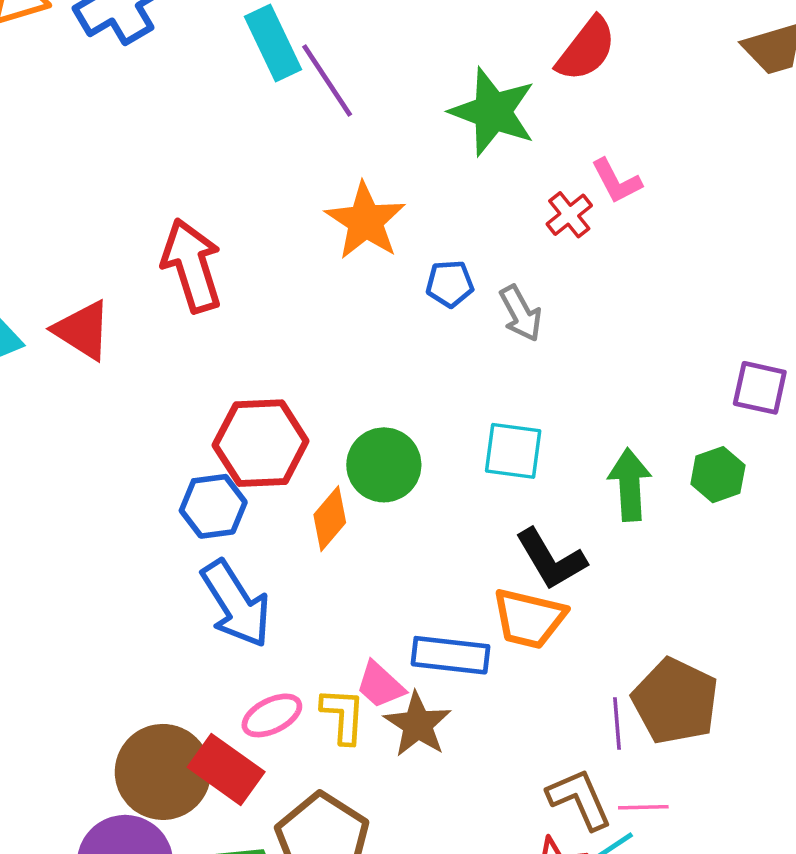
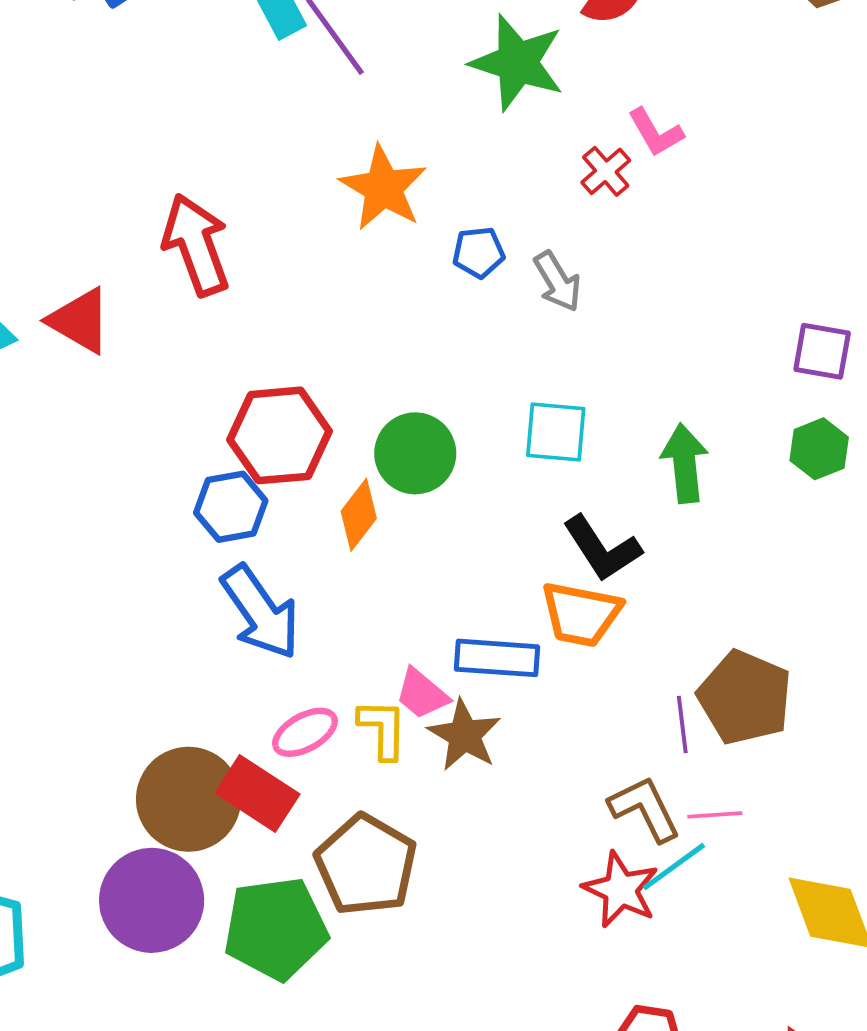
green hexagon: (718, 475) -> (819, 449), moved

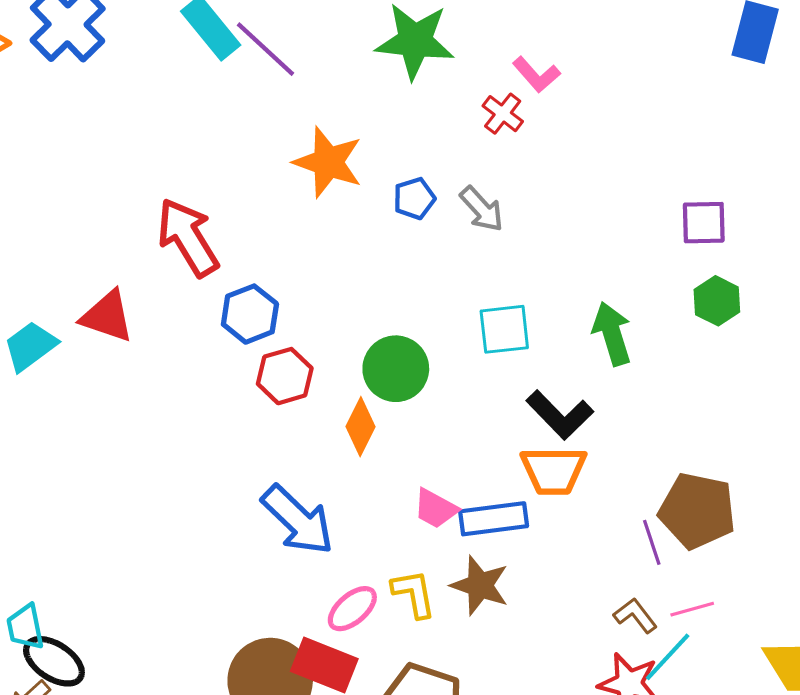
red hexagon: (280, 435) -> (285, 376), size x0.7
blue hexagon: (231, 507) -> (250, 314), moved
pink trapezoid: (422, 694) -> (435, 509), moved
brown L-shape: (645, 809) -> (635, 615), size x0.7

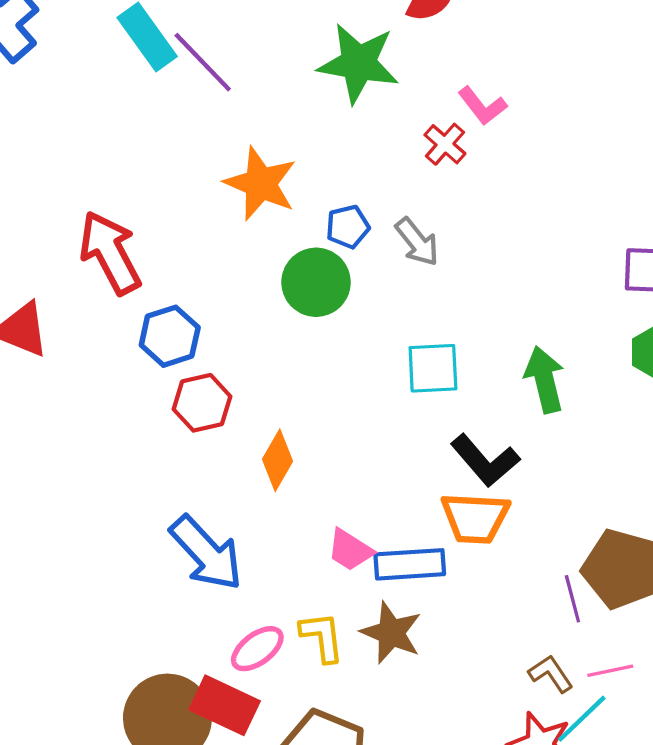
green circle: (396, 369) -> (316, 282), moved

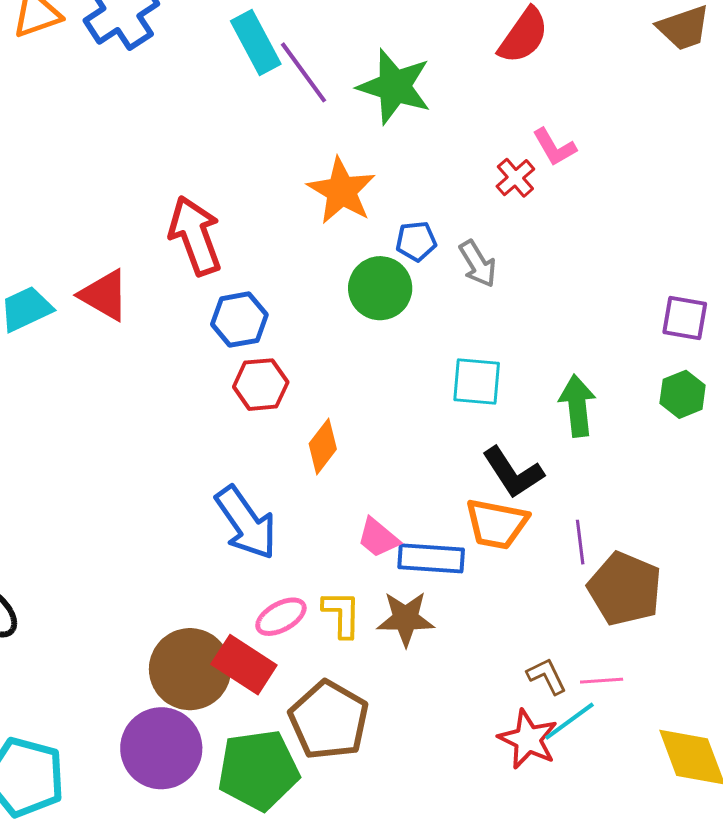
green star: (358, 63) -> (394, 86), moved
purple line: (572, 599) -> (580, 542), moved
brown star: (391, 633) -> (406, 619), turned -30

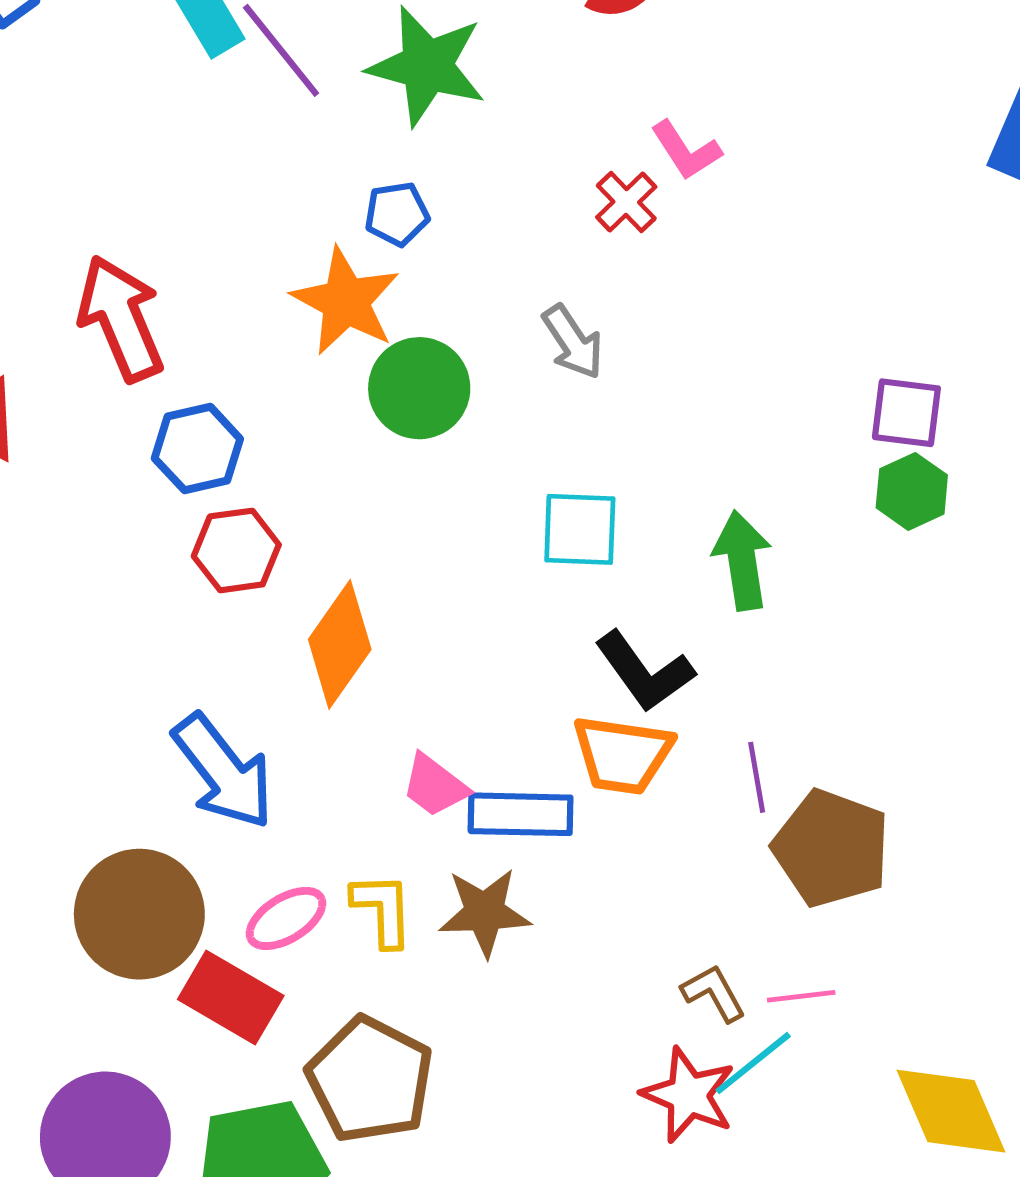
orange star: (342, 191) -> (346, 301), moved
blue pentagon: (416, 241) -> (397, 214), moved
green hexagon: (683, 394) -> (912, 491), moved
orange diamond: (323, 446) -> (340, 644), size x1.4
brown circle: (190, 669) -> (139, 914), moved

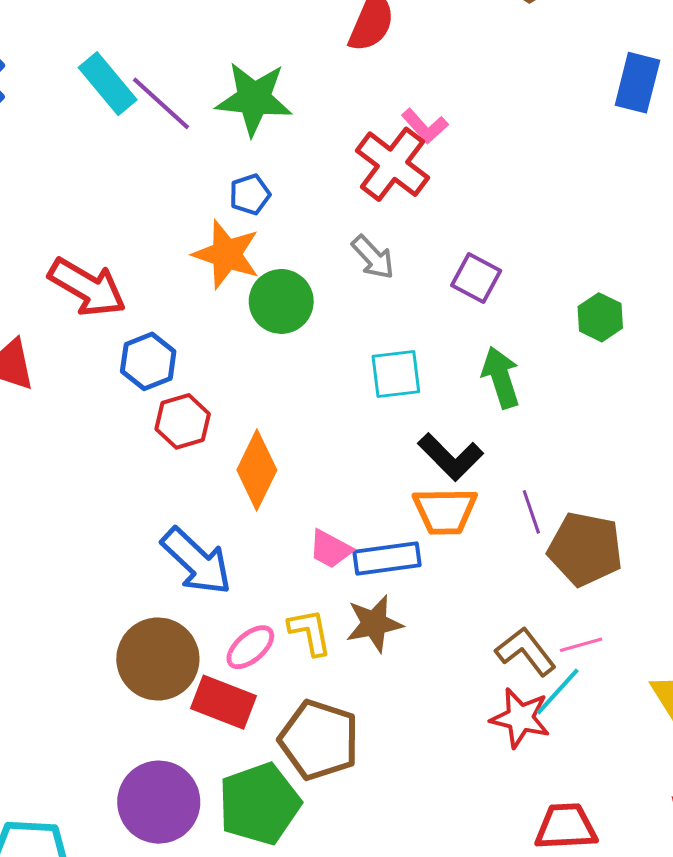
red cross: (626, 202) -> (392, 164), size x1.8
red arrow: (121, 318) -> (87, 287), turned 152
purple square: (906, 413) -> (476, 278), moved, turned 30
brown L-shape: (714, 993) -> (526, 651), size x1.4

